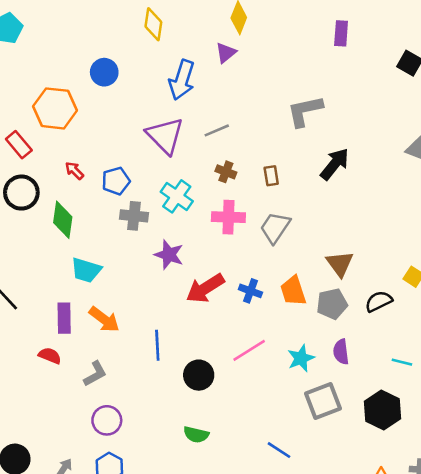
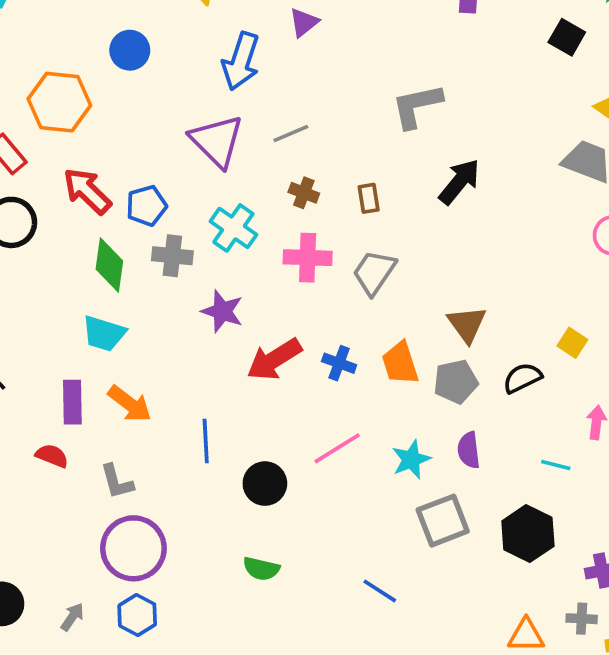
red arrow: (74, 171) -> (87, 191), size x1.8
green diamond: (63, 220) -> (109, 265), moved
gray L-shape: (95, 374) -> (117, 482), turned 104
purple circle: (107, 420) -> (133, 548), size x1.5

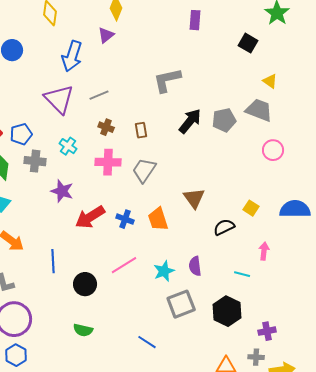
cyan cross: (233, 228) -> (68, 146), size x0.7
gray pentagon: (456, 382) -> (224, 120), moved

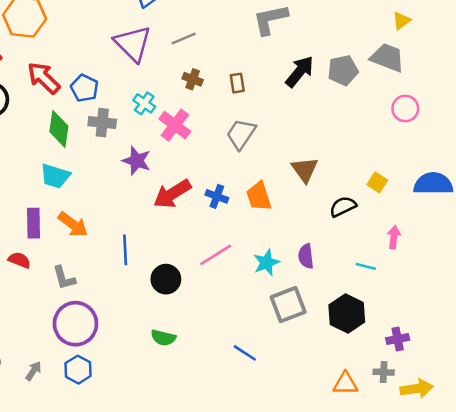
yellow triangle: (270, 81) -> (401, 21), turned 49
blue pentagon: (21, 134) -> (84, 88), turned -30
pink cross: (108, 162) -> (175, 125), moved, turned 35

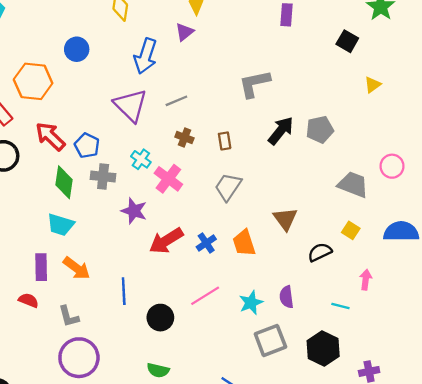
gray trapezoid: (387, 58) -> (353, 185), moved
pink circle: (405, 109) -> (392, 166), moved
blue cross: (217, 196) -> (206, 243), turned 36

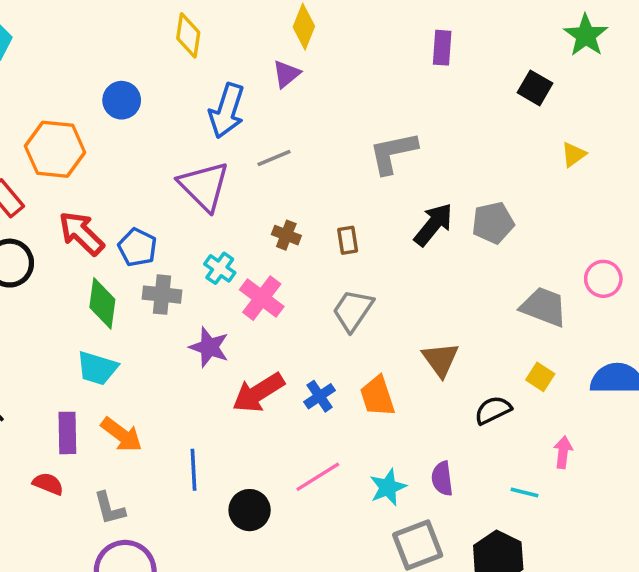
gray line: (176, 101) -> (274, 158), moved

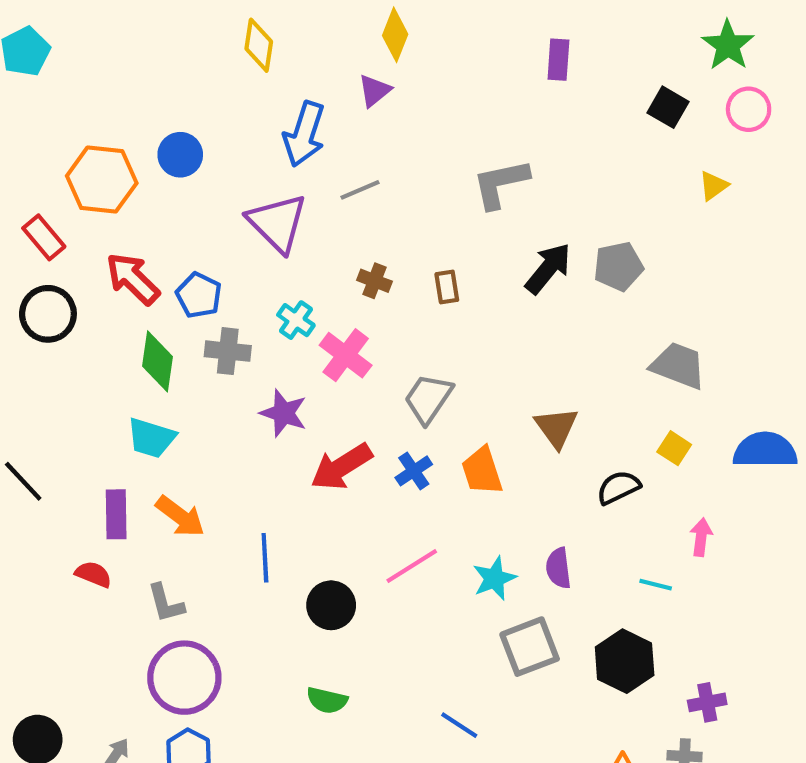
blue circle: (122, 100) -> (180, 155), moved
pink circle: (603, 279) -> (749, 109), moved
gray trapezoid: (353, 310) -> (428, 399), moved

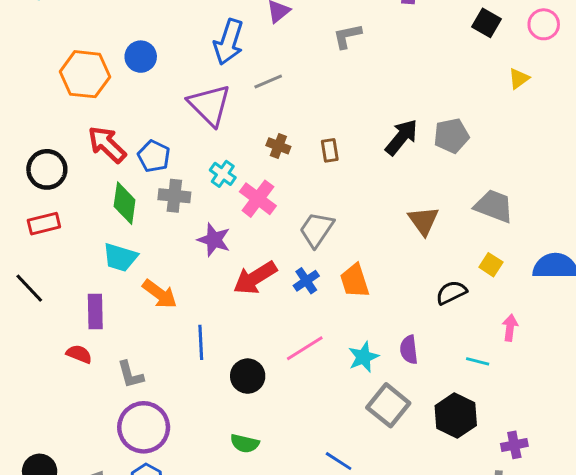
gray L-shape: (501, 184) -> (347, 36), moved, size x0.7
red rectangle: (44, 237) -> (44, 224), moved, turned -64
brown triangle: (556, 428) -> (424, 221), moved
orange arrow: (180, 516) -> (160, 294), moved
gray square: (530, 647) -> (388, 405), turned -30

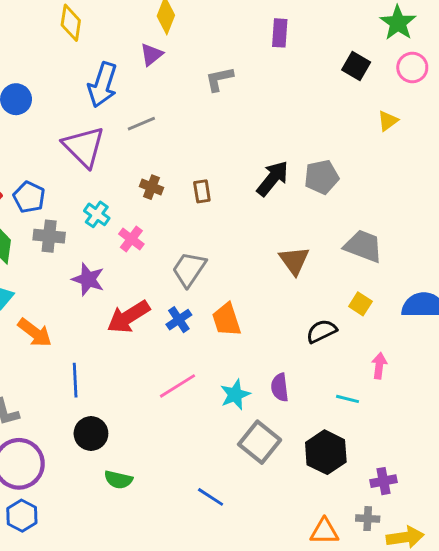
pink cross: (258, 199) -> (131, 239), size x0.7
black circle: (248, 376) -> (91, 434), moved

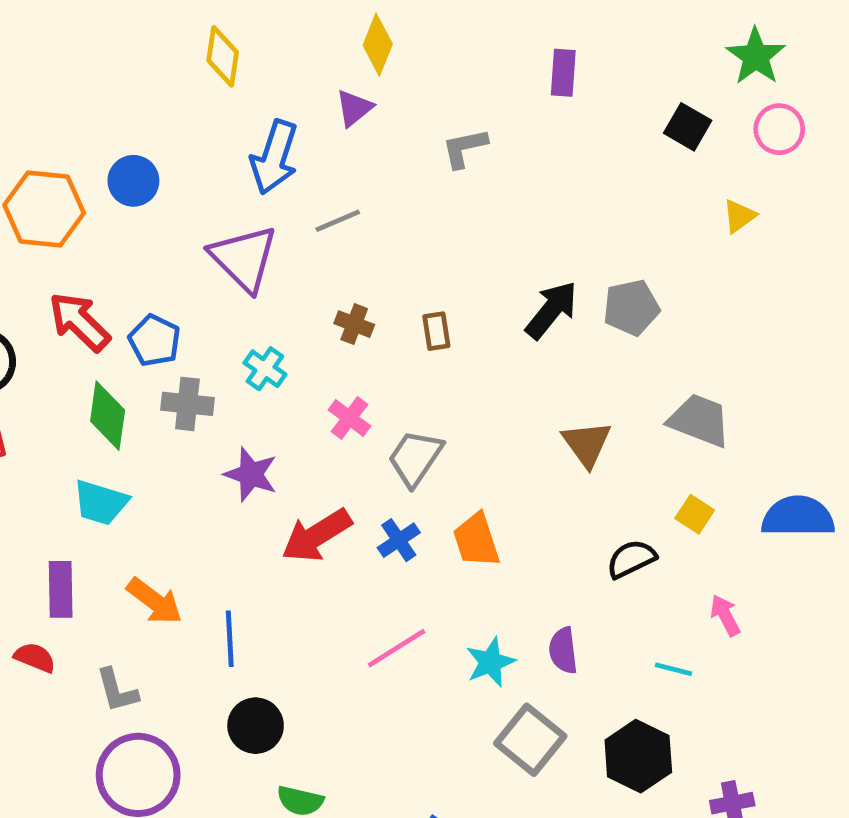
pink cross: (131, 239) -> (349, 418), moved
orange arrow: (35, 333) -> (155, 601), moved
pink arrow: (379, 366) -> (725, 615), turned -35

